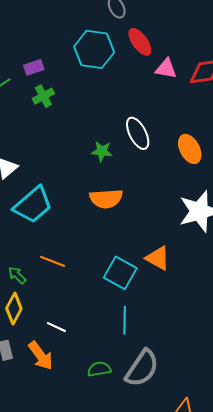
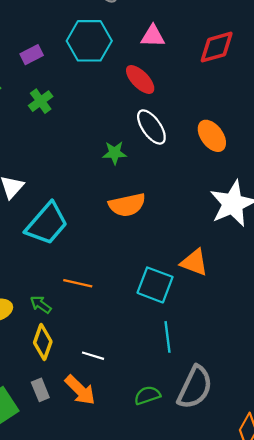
red ellipse: (140, 42) -> (140, 80), moved
purple rectangle: (34, 67) -> (32, 55), moved
pink triangle: (166, 69) -> (153, 36), moved

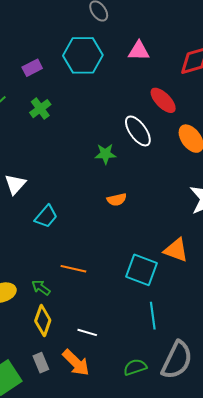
red ellipse: (140, 80) -> (163, 100), moved
orange semicircle: (127, 205) -> (117, 200), size x0.6
cyan trapezoid: (47, 224) -> (46, 216), size x0.6

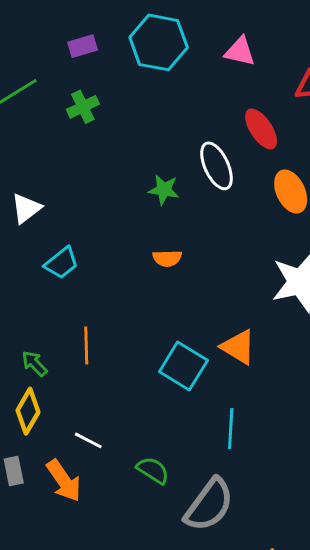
orange line: (73, 269) -> (86, 345), turned 65
cyan line: (153, 316) -> (231, 429), moved
green semicircle: (135, 367) -> (153, 470), moved, turned 40

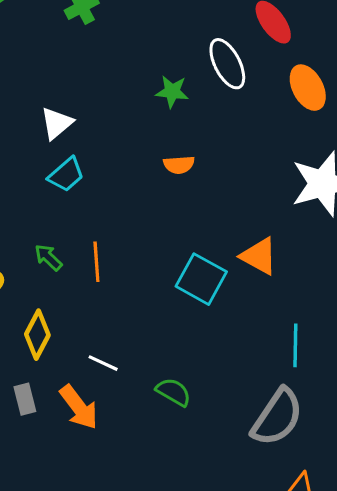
white triangle: (26, 208) -> (57, 123), moved
green arrow: (34, 364) -> (48, 257), moved
cyan line: (231, 429) -> (295, 345), moved
gray semicircle: (209, 505) -> (277, 417), moved

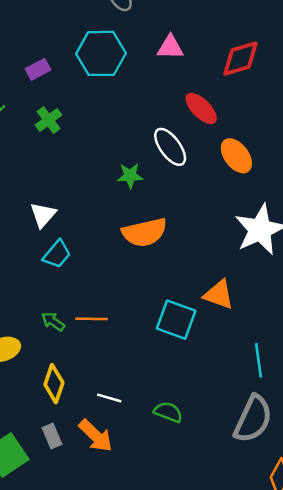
orange semicircle: (179, 165) -> (144, 232), size x1.8
orange line: (96, 262) -> (91, 319), turned -76

